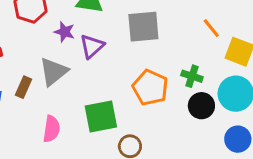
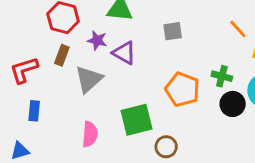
gray square: (143, 27) -> (173, 31), size x0.6
purple triangle: (92, 46) -> (124, 53), turned -45
brown rectangle: (23, 87) -> (62, 55), moved

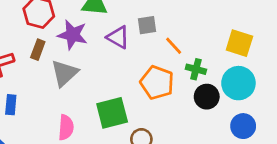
orange line: (238, 29) -> (174, 46), moved
purple star: (97, 40) -> (72, 35), size x1.5
purple triangle: (124, 53) -> (118, 37), moved

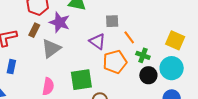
purple triangle: (118, 37) -> (97, 41), moved
orange pentagon: (157, 83) -> (115, 62), turned 30

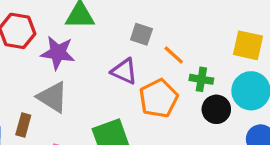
gray square: (112, 21) -> (141, 34), turned 32
brown rectangle: (34, 30) -> (23, 125), moved
gray triangle: (51, 48) -> (53, 97), turned -40

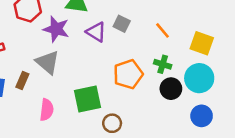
orange line: (174, 55) -> (163, 30), moved
purple triangle: (124, 71) -> (96, 32), moved

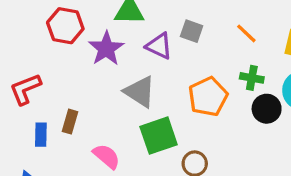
purple star: (56, 29) -> (106, 49), turned 30
gray triangle: (48, 62) -> (140, 92), moved
pink semicircle: (47, 110) -> (107, 156), turned -50

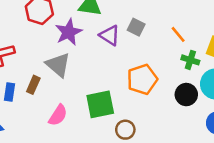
green cross: (252, 78) -> (190, 60), moved
gray triangle: (140, 92) -> (58, 65), moved
pink semicircle: (107, 156) -> (58, 115), turned 75

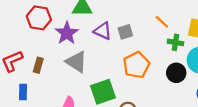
gray square: (136, 27) -> (125, 32), moved, turned -35
gray triangle: (58, 65) -> (76, 62), moved
brown rectangle: (33, 85) -> (38, 65), moved

